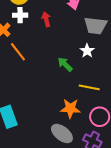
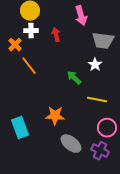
orange star: (70, 108) -> (55, 116), moved

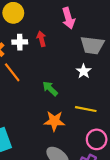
white cross: (31, 31) -> (20, 42), moved
green arrow: (74, 78) -> (50, 89), moved
orange star: (55, 116) -> (54, 121), moved

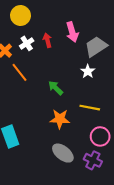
pink arrow: (68, 18) -> (72, 32), moved
white cross: (20, 42) -> (27, 43), turned -32
gray trapezoid: (92, 45) -> (96, 47), turned 140

